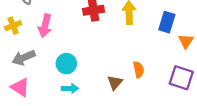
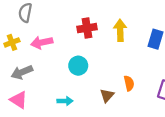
pink arrow: (45, 26) -> (42, 42), turned 65
cyan circle: (66, 64) -> (78, 66), moved

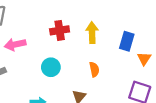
orange semicircle: (129, 83) -> (94, 69), moved

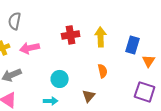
cyan circle: (51, 67) -> (60, 79), moved

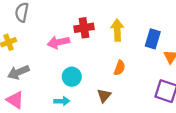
pink arrow: (30, 48) -> (58, 42), moved
orange semicircle: (103, 71) -> (120, 68), turned 32

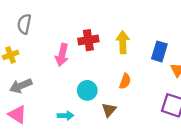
pink arrow: (58, 42) -> (62, 55), turned -65
cyan circle: (72, 77) -> (87, 90), moved

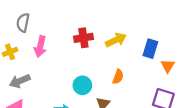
yellow arrow: (123, 42) -> (116, 40), turned 66
pink arrow: (62, 55) -> (40, 46), moved

